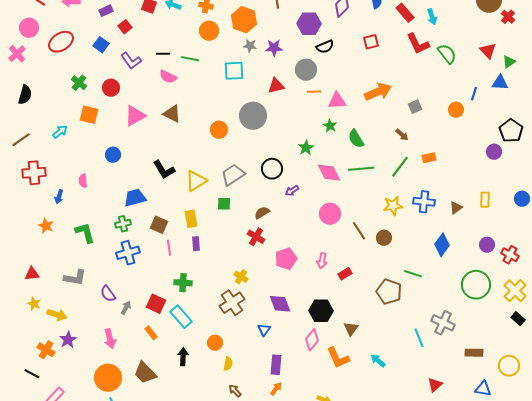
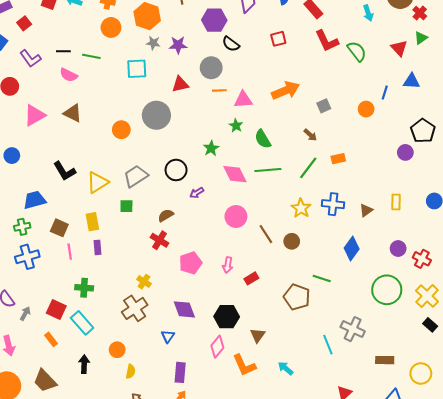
cyan arrow: (432, 17) -> (368, 13), moved
black semicircle: (325, 47) -> (231, 44), turned 60
green triangle: (509, 62) -> (421, 38), moved
yellow star: (393, 206) -> (301, 208), turned -30

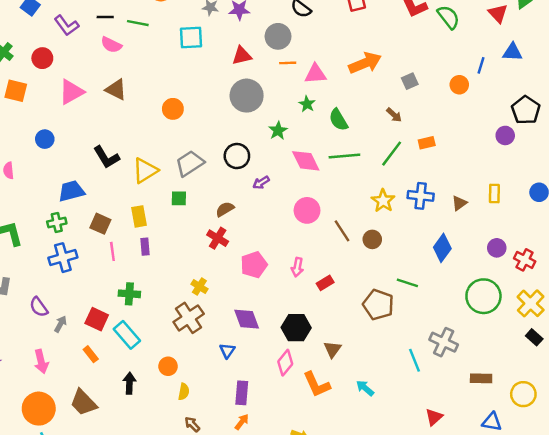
gray circle: (156, 115) -> (247, 96), moved

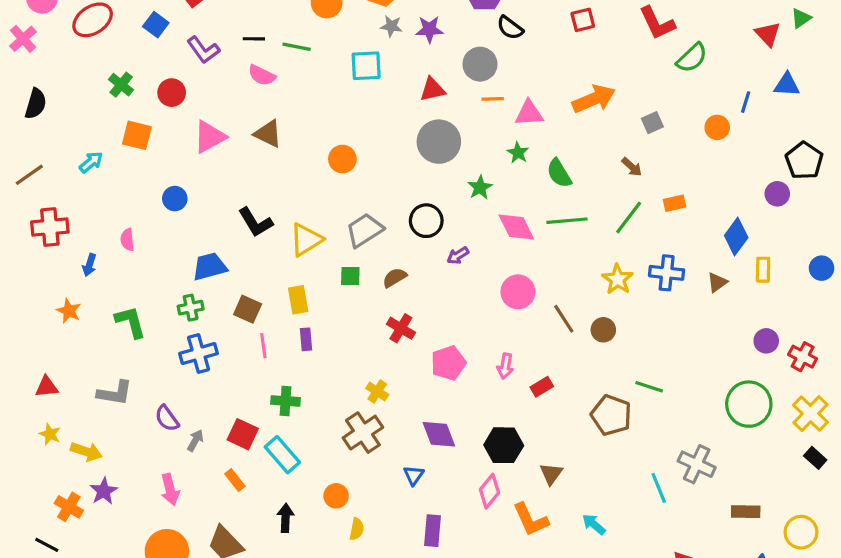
green semicircle: (448, 17) -> (692, 58), moved, turned 85
brown semicircle: (225, 209) -> (395, 278), moved
blue diamond: (442, 248) -> (736, 236), moved

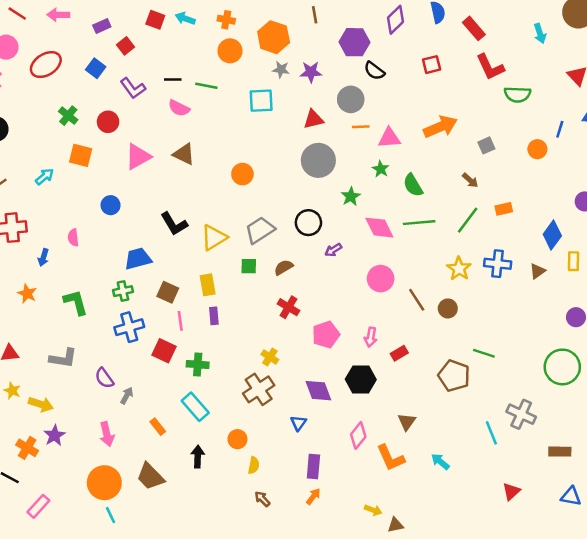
green semicircle: (692, 58) -> (517, 94), turned 45
red square: (243, 434) -> (164, 351), moved
black hexagon: (504, 445) -> (361, 379), moved

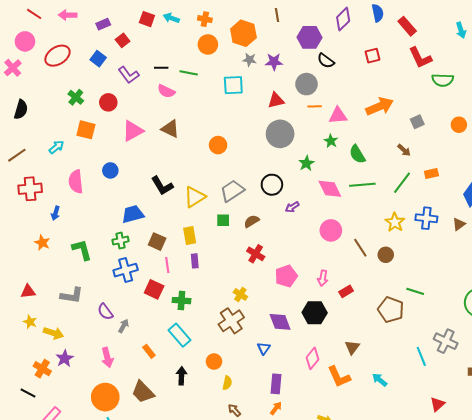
pink semicircle: (73, 238) -> (76, 182), moved, size x1.6

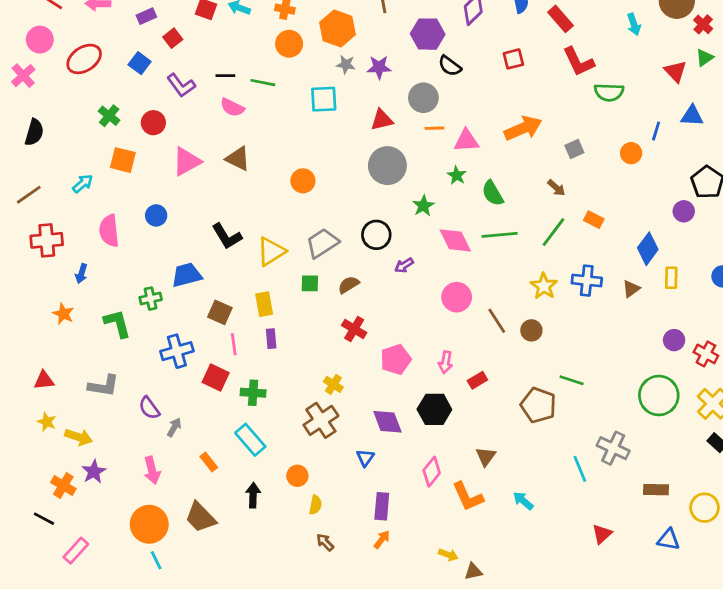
orange rectangle: (431, 174) -> (594, 220), turned 40
green cross: (120, 241) -> (151, 299), moved

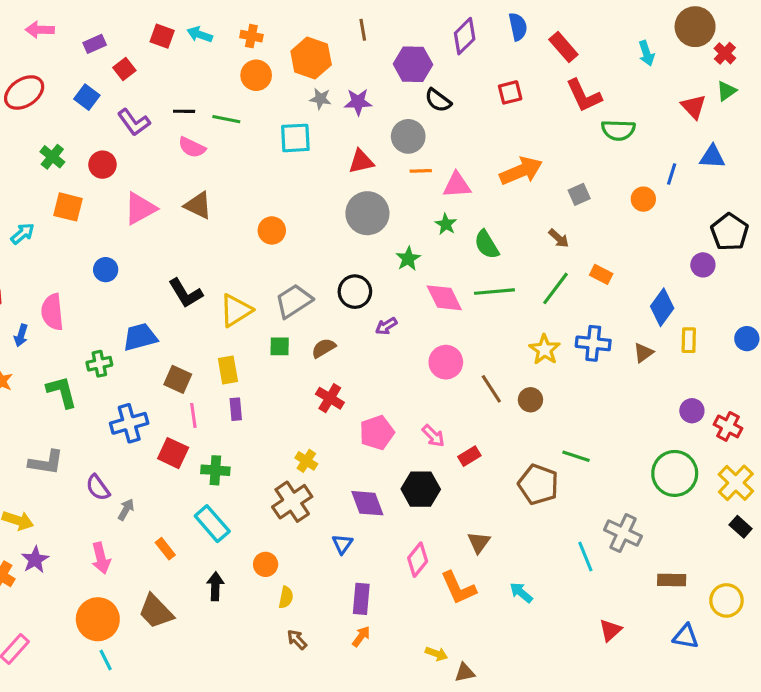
pink semicircle: (109, 231) -> (52, 312), moved
pink arrow: (446, 362) -> (433, 436), turned -55

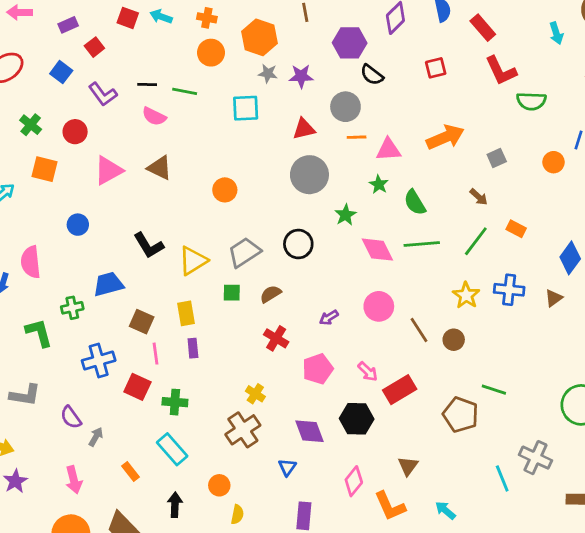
purple arrow: (386, 326) -> (329, 318), moved
red rectangle: (469, 456) -> (400, 390), size x1.6

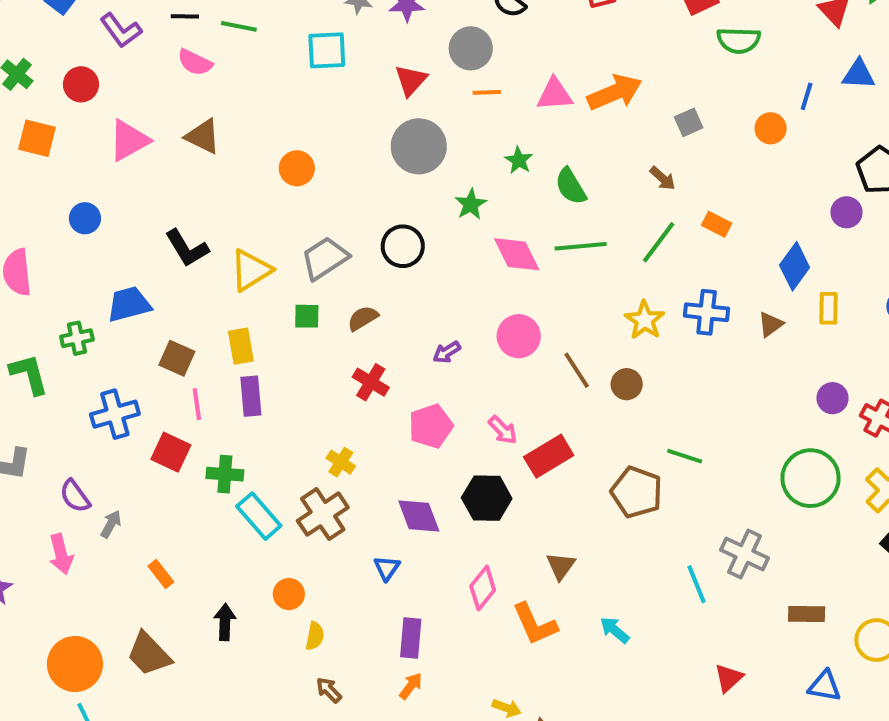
red triangle: (304, 129) -> (411, 80), turned -35
pink triangle: (388, 150) -> (555, 94), moved
purple rectangle: (193, 348) -> (251, 396), size x1.4
cyan rectangle: (172, 449) -> (259, 516), moved
pink arrow: (74, 480) -> (61, 554), moved

